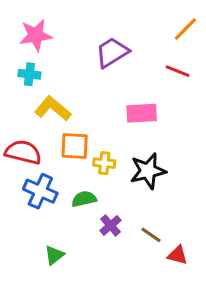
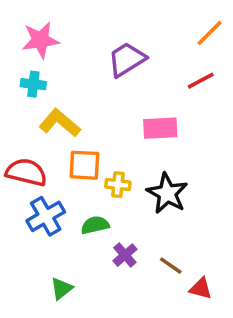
red line: (178, 71) -> (201, 81), turned -50
black star: (148, 171) -> (167, 193), turned -30
blue cross: (40, 191) -> (46, 216), turned 36

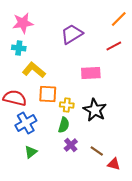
green semicircle: (95, 225) -> (64, 125), moved, turned 119
green triangle: (62, 288) -> (31, 152), moved

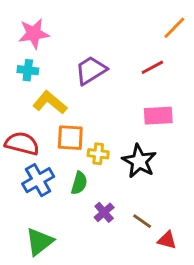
purple trapezoid: (72, 34) -> (91, 70), moved
red line: (114, 46) -> (152, 67), moved
pink rectangle: (91, 73) -> (158, 116), moved
green semicircle: (64, 125) -> (79, 183), moved
green triangle: (31, 152) -> (40, 242), moved, size x1.5

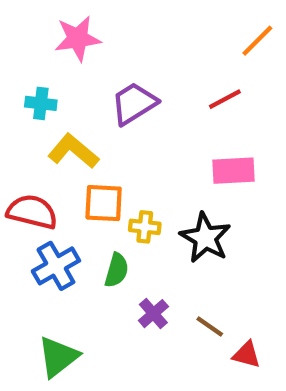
pink star: (34, 34) -> (78, 38), moved

